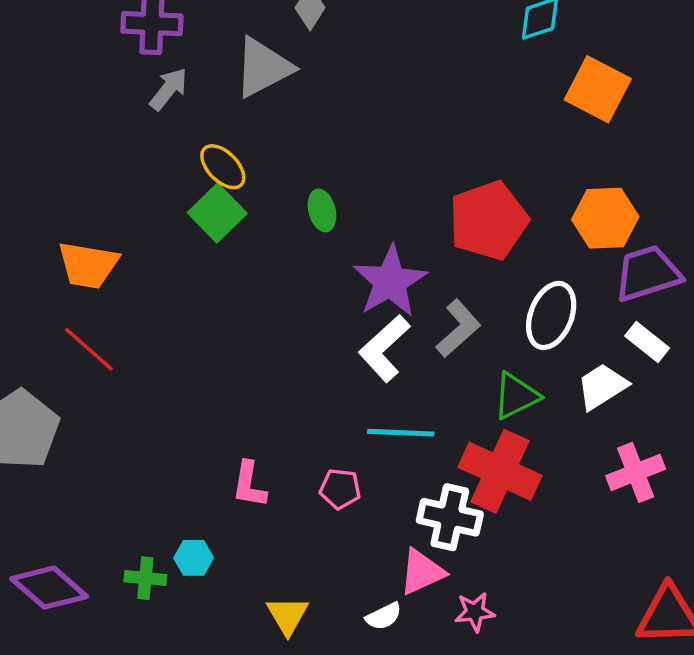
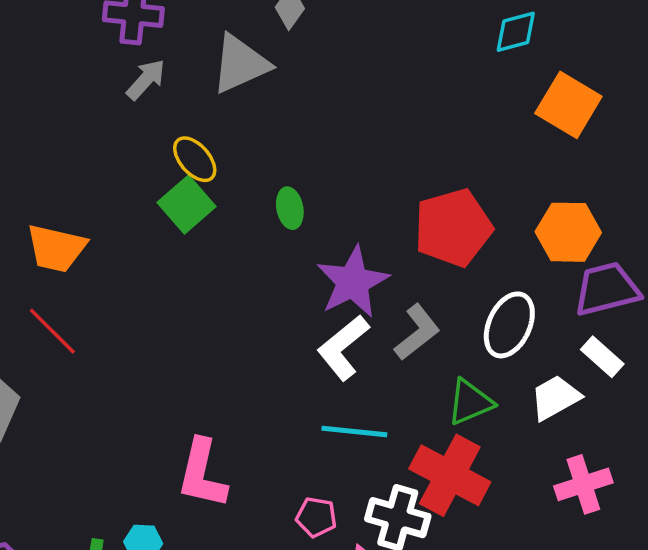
pink L-shape: (249, 485) -> (202, 474), size x1.5
pink pentagon: (340, 489) -> (316, 517), moved

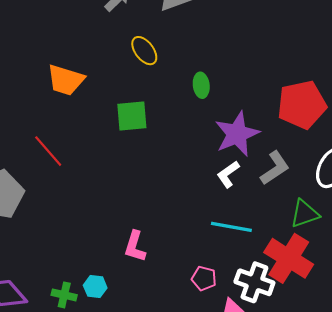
green square: (187, 204) -> (132, 116), moved, turned 32
orange trapezoid: (56, 248) -> (66, 80), moved
white L-shape: (343, 348) -> (228, 174), size x0.7
pink L-shape: (202, 474) -> (135, 246), size x0.7

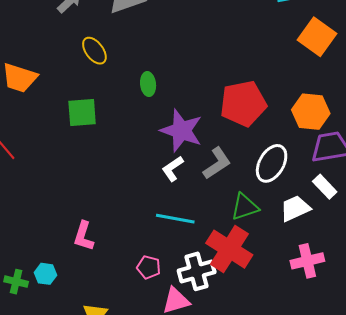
purple star: (237, 134) -> (181, 131), turned -30
white cross: (254, 282) -> (197, 271), turned -36

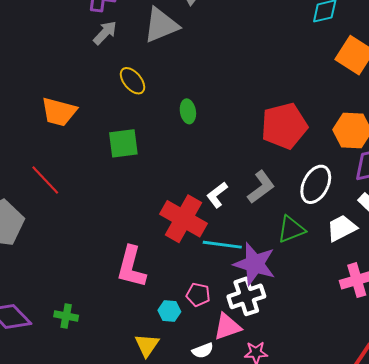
purple star: (181, 131) -> (255, 264), moved
pink L-shape: (84, 236) -> (131, 267), size x1.4
red cross: (229, 249) -> (183, 219), moved
cyan hexagon: (46, 274) -> (169, 311), moved

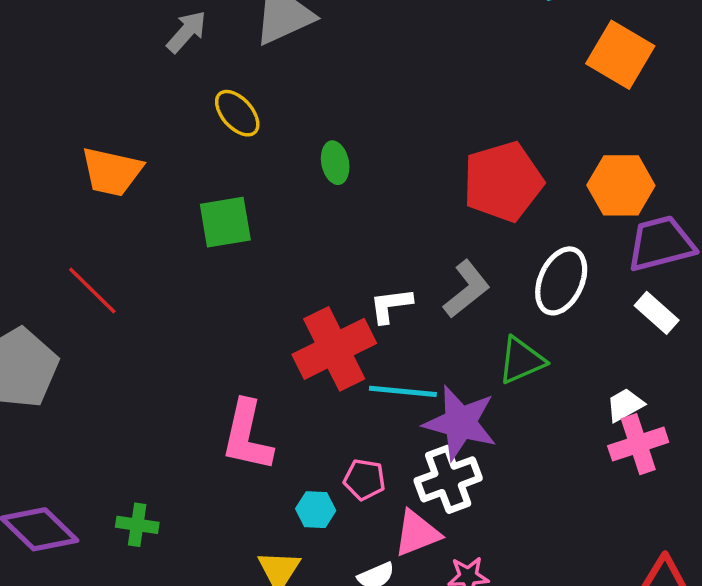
white L-shape: (217, 195) -> (391, 305), turned 32
red cross: (183, 219) -> (334, 349), turned 36
white trapezoid: (342, 228) -> (625, 405), moved, size x0.7

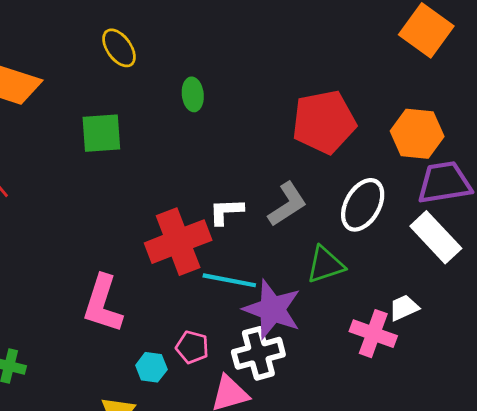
white rectangle: (657, 313) -> (436, 237), size x1.5
pink cross: (638, 444) -> (373, 334), moved, turned 33

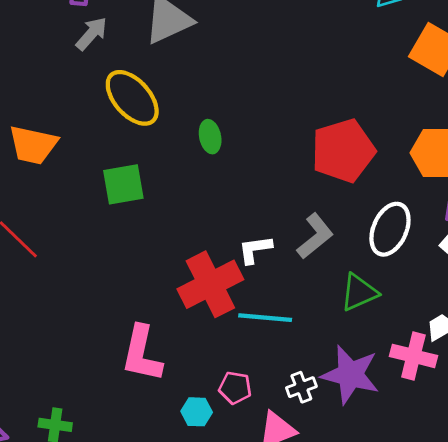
yellow ellipse: (119, 48) -> (132, 98), size x1.5
purple star: (272, 309) -> (350, 375), moved
white cross: (258, 353) -> (301, 387), size x0.6

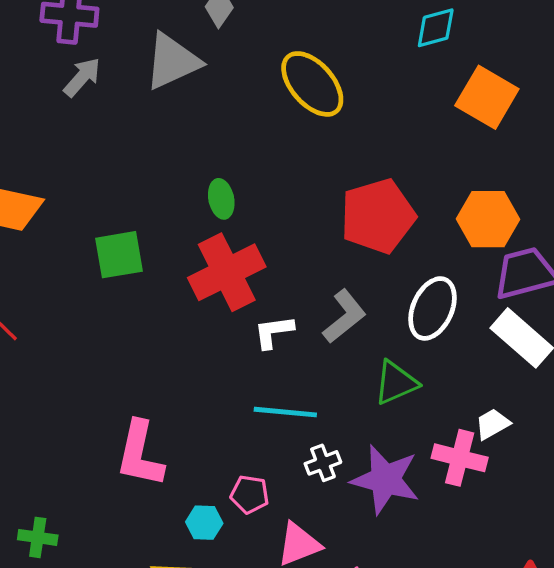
yellow ellipse: (132, 98) -> (312, 84), moved
red cross: (210, 284) -> (227, 272), moved
white cross: (301, 387) -> (323, 463), moved

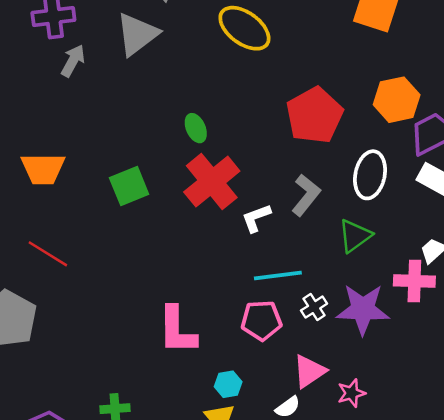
pink pentagon: (250, 494) -> (261, 320), moved, size x1.4
cyan hexagon: (204, 523) -> (228, 384), moved

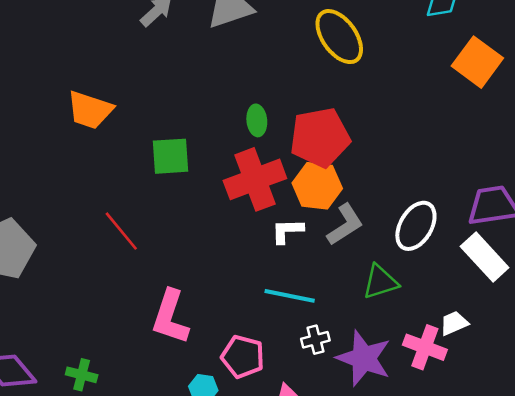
orange hexagon: (397, 100) -> (317, 186), moved
red pentagon: (314, 115) -> (320, 137), moved
red line: (48, 254) -> (121, 231), moved
pink pentagon: (261, 320) -> (243, 357), moved

